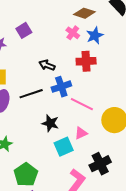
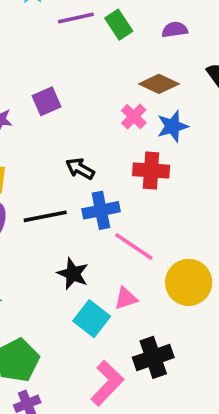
cyan square: (64, 147) -> (92, 319), turned -36

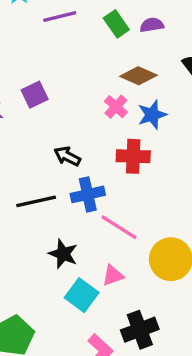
green rectangle: (119, 25) -> (116, 24), moved

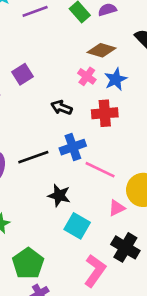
black arrow: (67, 156) -> (61, 108), moved
pink triangle: (113, 275) -> (117, 208), moved
black cross: (140, 330) -> (125, 247), turned -32

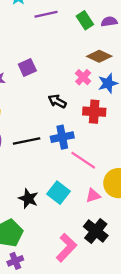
black star: (59, 195) -> (28, 199), moved
cyan square: (77, 226) -> (58, 193), moved

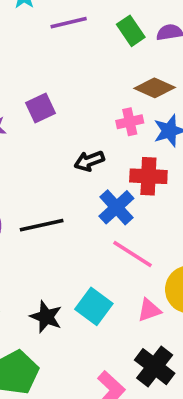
pink cross: (83, 77) -> (130, 122), turned 35
black arrow: (57, 101) -> (89, 161), turned -48
blue cross: (62, 137) -> (116, 207), moved, turned -30

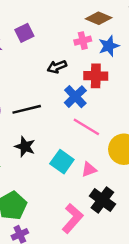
pink triangle: (149, 310) -> (89, 169), moved
black star: (46, 317) -> (25, 147), moved

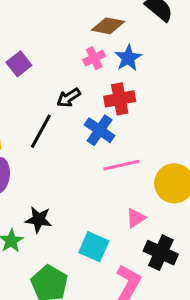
black line: (27, 109) -> (41, 131), moved, turned -36
pink line: (86, 127) -> (121, 165), turned -32
black star: (25, 147) -> (39, 220), moved
cyan square: (62, 162) -> (94, 247), moved

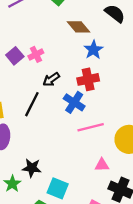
brown diamond: (108, 26) -> (78, 27), turned 40
pink cross: (94, 58) -> (36, 54), moved
pink triangle: (136, 218) -> (102, 165), turned 32
cyan square: (94, 247) -> (58, 188), moved

